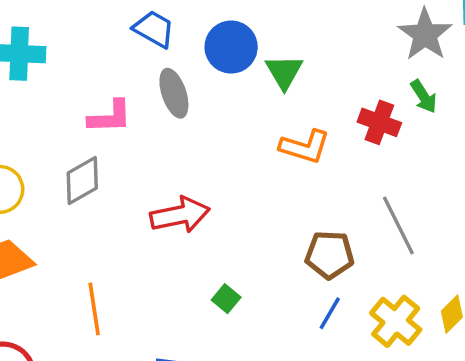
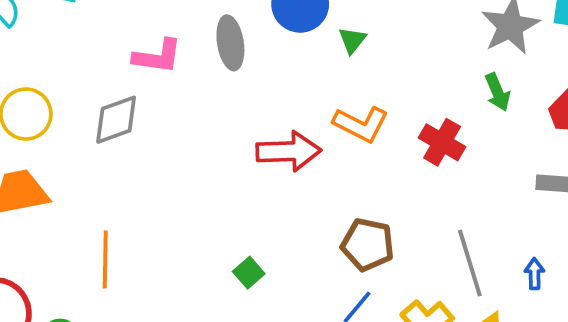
green triangle: (284, 72) -> (352, 40), size x0.7
red cross: (379, 122) -> (442, 142), moved
red arrow: (180, 215) -> (289, 151), moved
gray line: (398, 226) -> (470, 263), moved

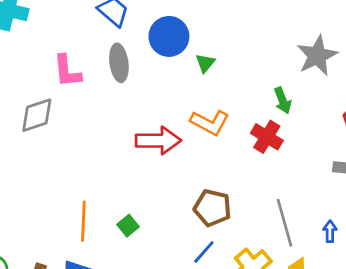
pink L-shape: (157, 56) -> (67, 71), turned 75
green arrow: (498, 92) -> (283, 100), moved
orange line: (105, 260) -> (83, 221), moved

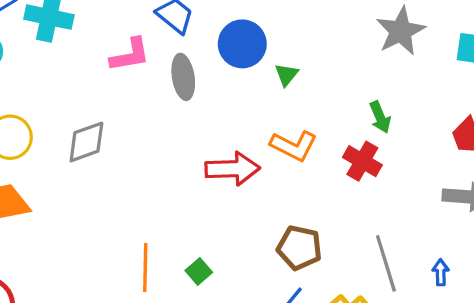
gray star: (317, 56) -> (401, 31), moved
pink L-shape: (67, 71) -> (130, 55), moved, turned -93

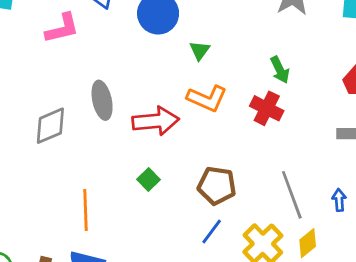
green triangle: (286, 75) -> (200, 50), moved
gray ellipse: (183, 77) -> (102, 100), moved
gray diamond: (86, 142) -> (50, 126), moved
green square: (199, 271) -> (149, 179), moved

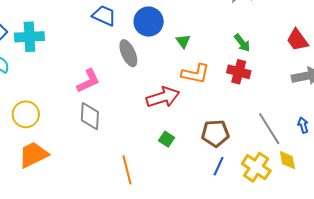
pink L-shape: (62, 28) -> (88, 81), moved
gray ellipse: (102, 100) -> (128, 53), moved
gray diamond: (50, 126) -> (90, 116), turned -52
yellow diamond: (308, 243) -> (287, 160), turned -50

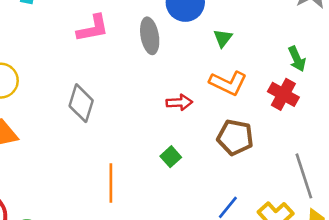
pink L-shape: (88, 81) -> (93, 28), moved
red arrow: (163, 97) -> (179, 102), size x0.6
brown pentagon: (215, 133) -> (235, 137), moved

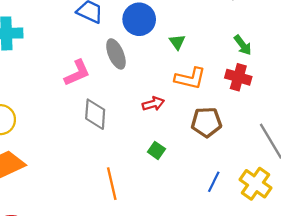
pink L-shape: (93, 28) -> (77, 73), moved
gray diamond: (81, 103) -> (95, 114), moved

